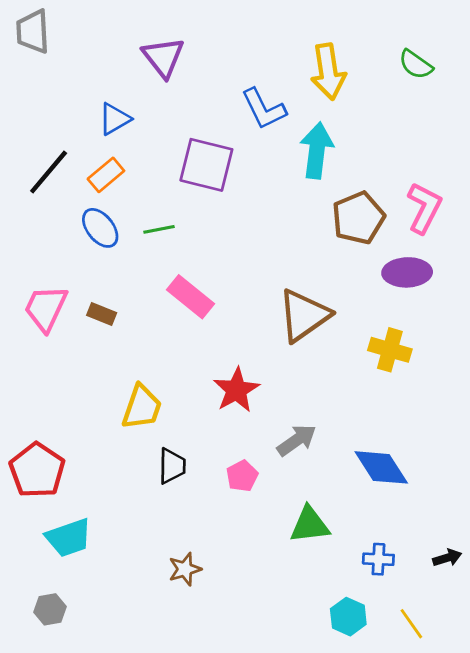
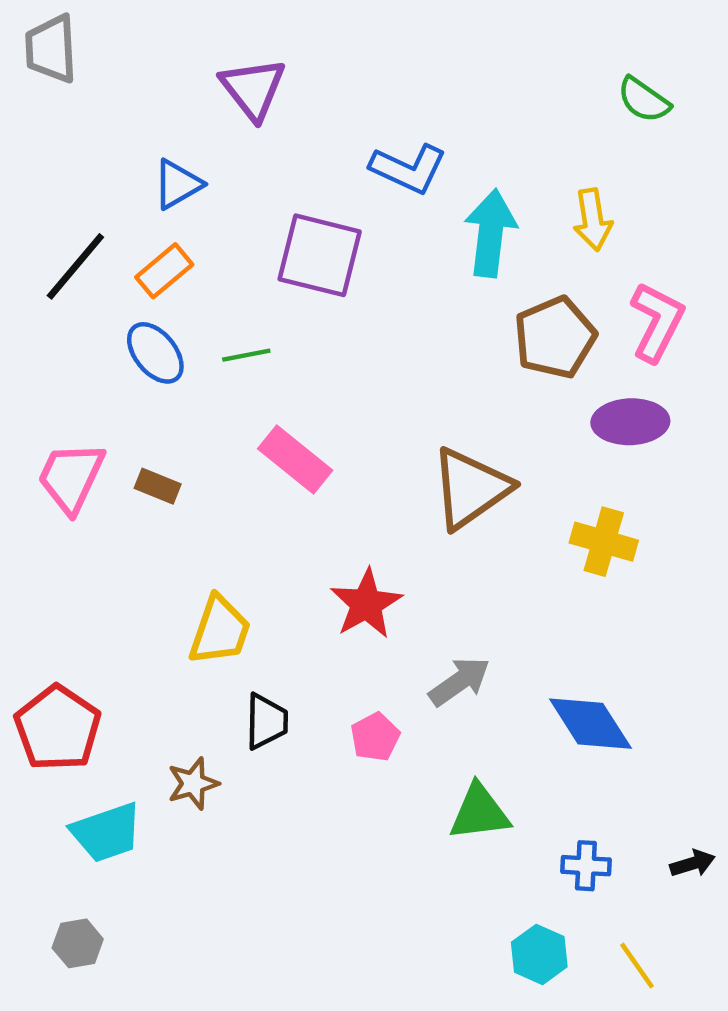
yellow arrow: (328, 72) -> (593, 220), moved, size x0.7
blue L-shape: (264, 109) -> (408, 169), turned -39
brown star: (185, 569) -> (193, 784), moved

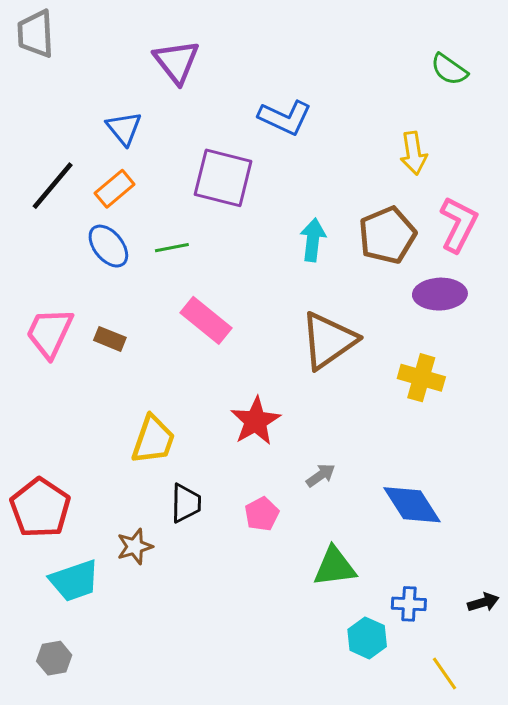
blue triangle: (178, 184) -> (124, 128), turned -39
cyan arrow: (491, 233) -> (313, 240), moved, size x0.7
gray arrow: (459, 681) -> (321, 475), size x0.7
cyan hexagon: (539, 954) -> (367, 638), moved

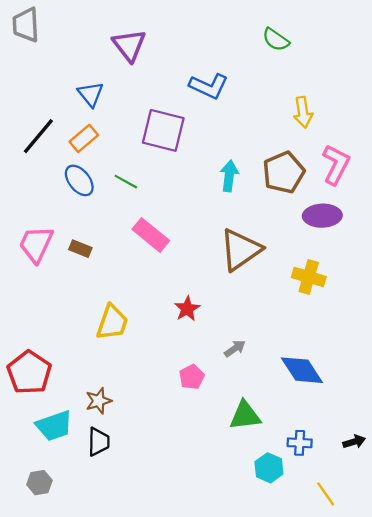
green semicircle: (449, 69) -> (276, 40), moved
green line: (172, 248) -> (126, 182), turned 40
red star: (256, 421) -> (187, 309), size x0.7
black trapezoid: (186, 503) -> (99, 442), moved

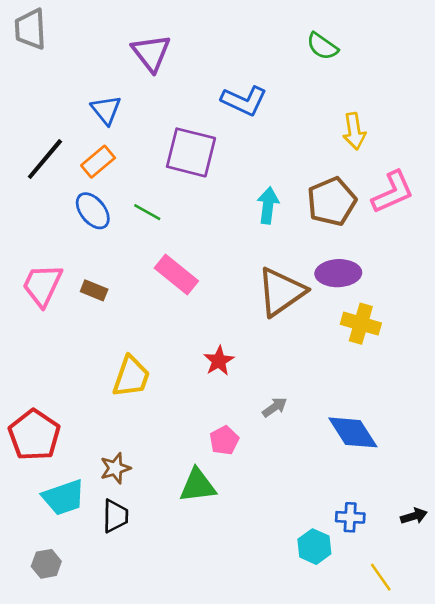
pink L-shape: (336, 165) -> (393, 192), turned 39
purple ellipse: (322, 216) -> (338, 273), moved
green triangle: (245, 416) -> (198, 485), moved

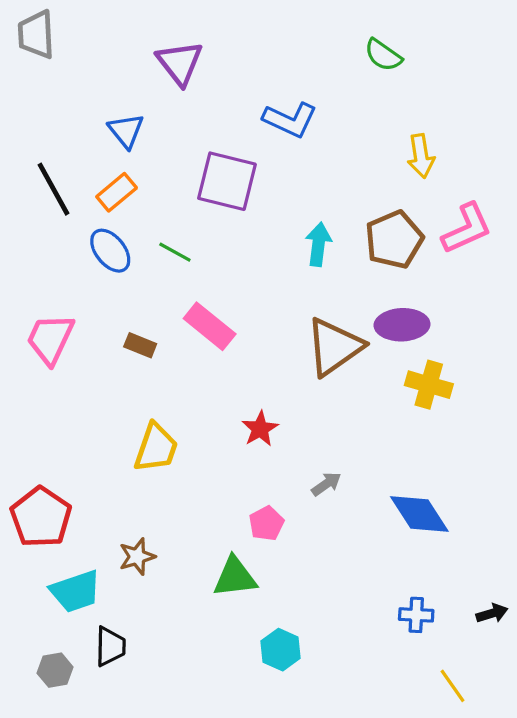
black line: (45, 159) -> (53, 189), turned -69
brown rectangle: (94, 290) -> (140, 345), moved
black trapezoid: (115, 516) -> (110, 646), moved
cyan hexagon: (314, 547) -> (281, 650), moved

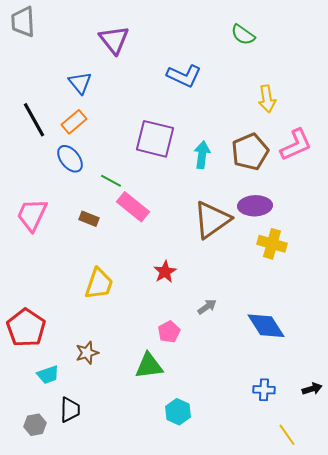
purple square: (227, 181) -> (155, 139), moved
green line: (175, 252) -> (111, 181), moved
cyan trapezoid: (76, 591) -> (48, 375), size x0.7

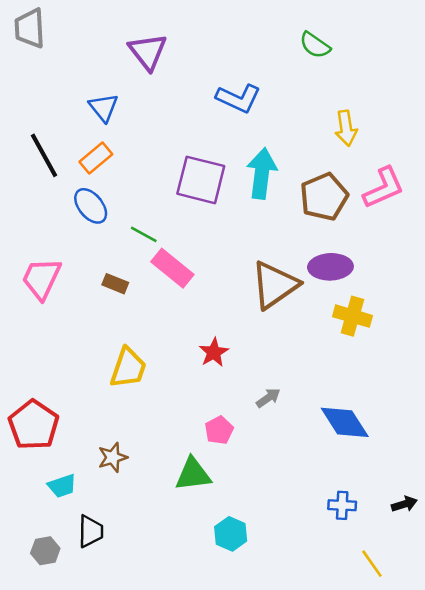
cyan arrow: (202, 155) -> (262, 173), moved, size x1.4

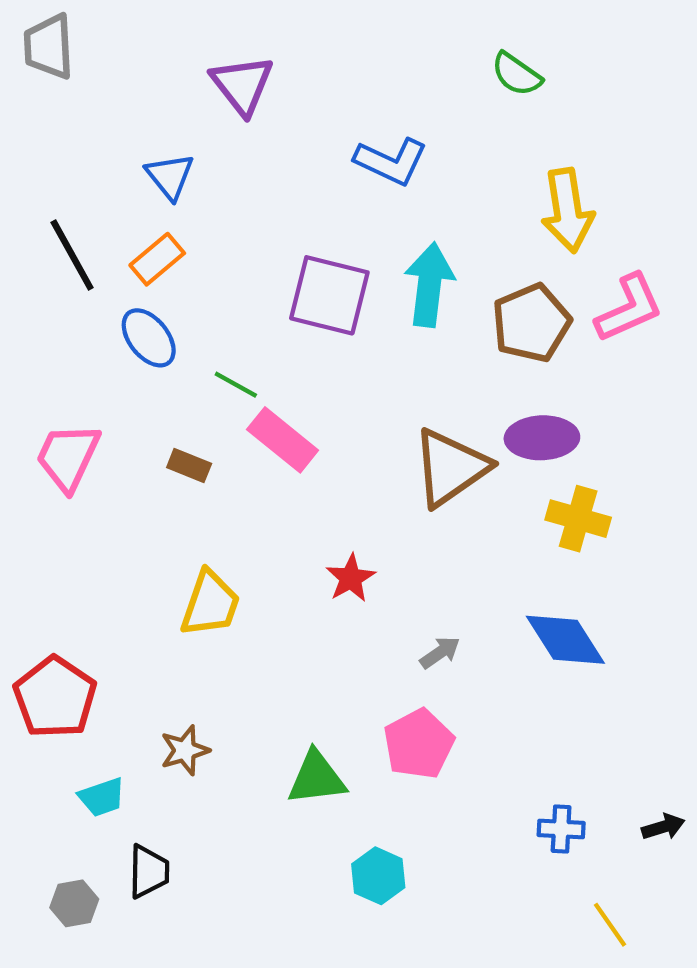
yellow arrow: (346, 128) -> (567, 210), size x1.4
blue diamond: (345, 422) -> (565, 640), moved
pink pentagon: (219, 430) -> (419, 744), moved, size x1.5

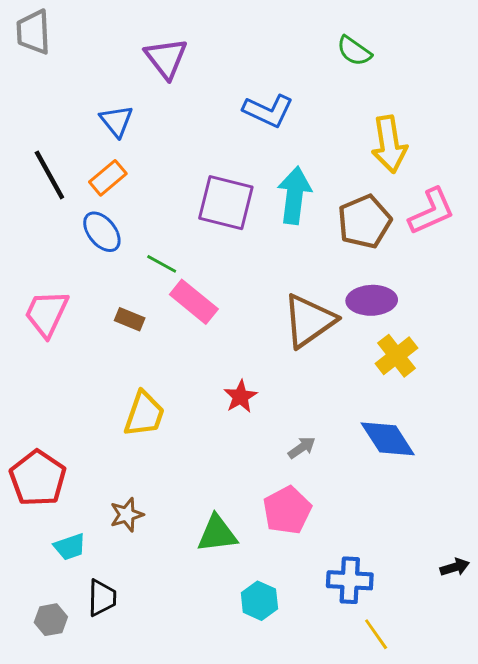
yellow cross: (578, 519) -> (396, 356), turned 36
blue cross: (561, 829) -> (350, 580), moved, size x1.4
yellow line: (610, 925) -> (376, 634), moved

